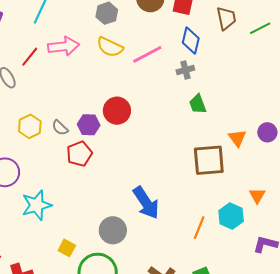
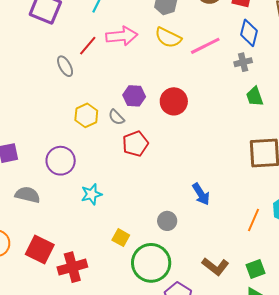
purple hexagon: (89, 125) -> (134, 96), moved
blue arrow: (146, 203) -> (201, 194), size x0.7
cyan star: (37, 205) -> (92, 194), size x0.7
gray circle: (113, 230) -> (167, 221), size x0.7

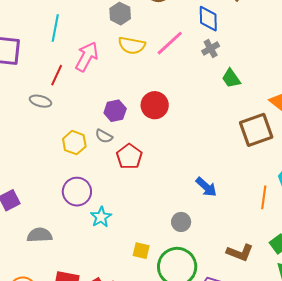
pink arrow: (122, 36) -> (87, 57), turned -40
gray ellipse: (65, 66) -> (40, 101), turned -30
purple circle: (61, 161) -> (77, 192), moved

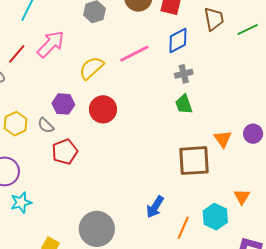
blue diamond: (208, 19) -> (178, 40), turned 48
yellow semicircle: (132, 45) -> (91, 68), moved, turned 112
gray cross: (211, 49) -> (184, 74), moved
blue arrow: (206, 187) -> (155, 207), moved, turned 65
gray circle: (181, 222) -> (97, 229), size x1.8

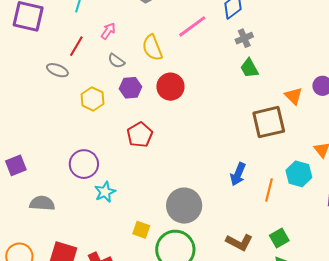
pink arrow: (51, 44) -> (108, 31), size x0.6
yellow semicircle: (91, 68) -> (152, 48), turned -60
yellow hexagon: (16, 124) -> (93, 99), moved
gray semicircle: (46, 125) -> (116, 61), moved

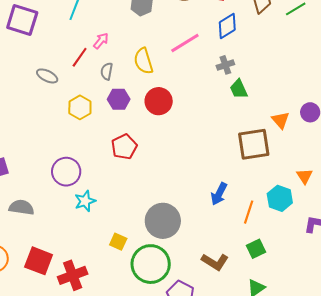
gray cross: (244, 38) -> (225, 65), moved
red line: (76, 46) -> (80, 57), moved
gray semicircle: (116, 61) -> (107, 71), turned 60
green square: (279, 238) -> (256, 249), moved

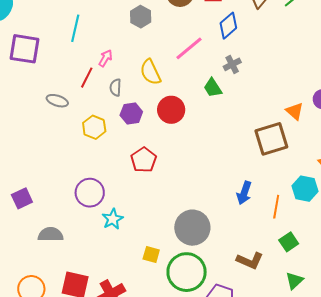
green trapezoid: (239, 89) -> (213, 88), moved

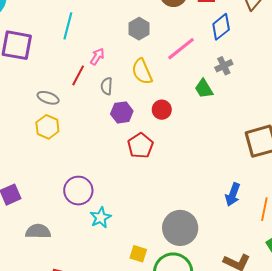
gray hexagon: (141, 17) -> (139, 29), moved
red circle: (171, 110) -> (162, 110), size x0.7
yellow hexagon: (94, 127) -> (47, 127), moved
red pentagon: (144, 160) -> (140, 146), moved

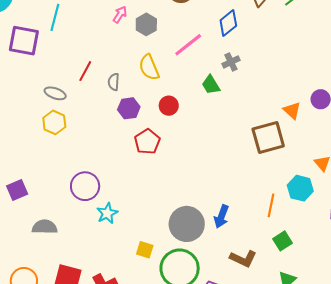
cyan line: (68, 26) -> (55, 17), moved
pink arrow: (97, 57) -> (120, 15), moved
blue arrow: (233, 195) -> (221, 217), moved

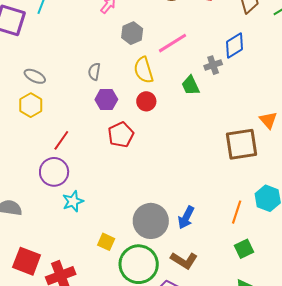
blue diamond: (228, 23) -> (235, 45), moved
gray hexagon: (146, 24) -> (132, 33), moved
yellow semicircle: (149, 67) -> (144, 70), moved
red line: (85, 71) -> (61, 140), moved
brown L-shape: (243, 259) -> (184, 260), moved

